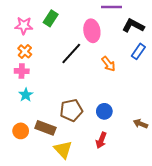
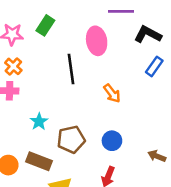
black line: (71, 53) -> (71, 69), turned -50
orange arrow: (108, 64) -> (112, 93), moved
cyan star: (26, 95) -> (39, 122), moved

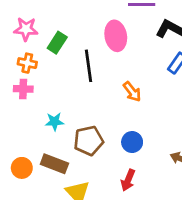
green rectangle: (45, 25) -> (57, 43), moved
orange cross: (13, 66) -> (27, 63), turned -30
cyan star: (39, 122) -> (54, 122), turned 30

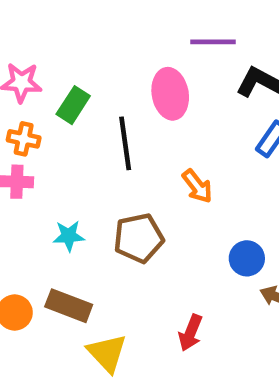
brown pentagon: (89, 141) -> (139, 238), moved
blue circle: (132, 142) -> (247, 258), moved

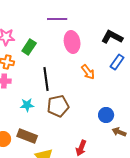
purple line: (213, 42) -> (57, 19), moved
black line: (125, 143) -> (46, 79), moved
orange arrow: (197, 186) -> (88, 72), moved

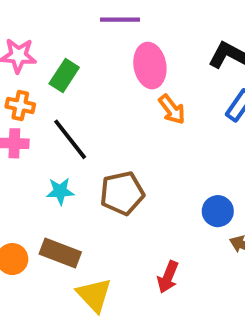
orange arrow: (88, 72) -> (172, 109), moved
black line: (46, 79) -> (70, 139), moved, turned -30

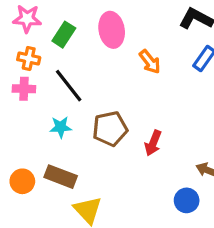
pink ellipse: (150, 66) -> (112, 30), moved
blue circle: (218, 211) -> (187, 200), moved
red arrow: (168, 277) -> (153, 143), moved

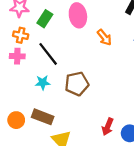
red arrow: (153, 143) -> (108, 127), moved

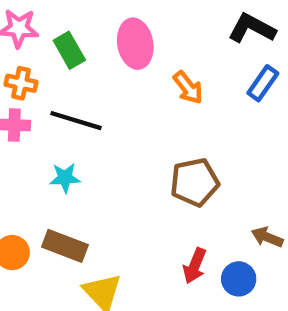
green rectangle: (45, 19) -> (69, 50), turned -63
black line: (48, 54) -> (76, 121), turned -35
brown pentagon: (77, 84) -> (195, 182), moved

